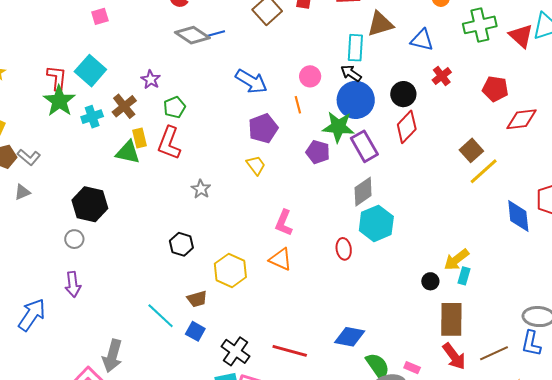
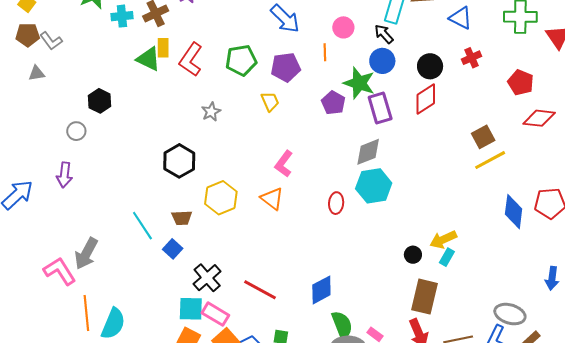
blue circle: (356, 100) -> (382, 61), size x0.7
green pentagon: (175, 107) -> (241, 60), moved, size x1.4
black hexagon: (90, 204) -> (100, 101), size x0.7
black hexagon: (181, 244) -> (179, 161), size x1.4
blue diamond: (350, 337) -> (321, 290), turned -52

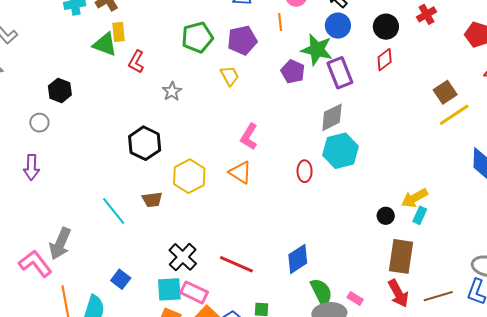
red L-shape: (191, 60) -> (136, 62), moved, size x0.7
red diamond: (426, 99) -> (385, 60), size x0.7
blue square: (173, 249) -> (121, 279), moved

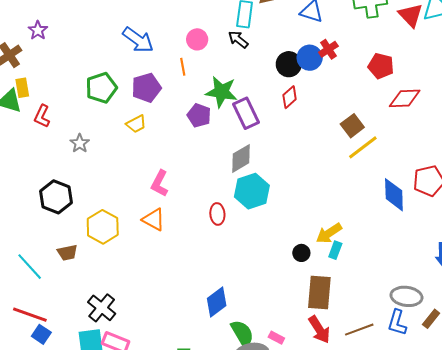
blue circle: (338, 26) -> (310, 58), moved
yellow trapezoid: (230, 76) -> (136, 124), turned 95
red line: (236, 264) -> (30, 315), moved

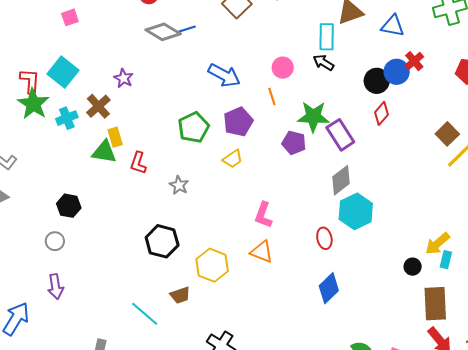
blue diamond: (217, 302) -> (329, 288), moved

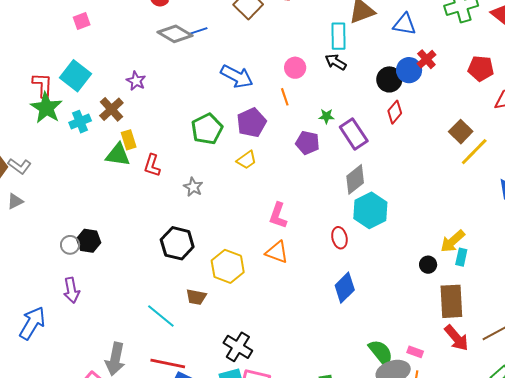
green star: (313, 117) -> (326, 116), size x0.5
black hexagon: (69, 206) -> (89, 241), moved
brown trapezoid: (180, 295) -> (196, 297), turned 30

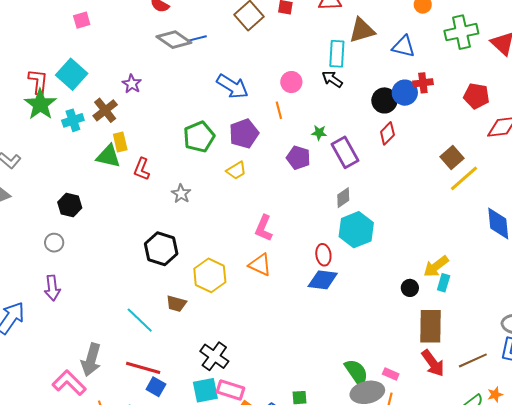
red cross: (426, 59) -> (423, 83), turned 30
gray diamond: (355, 179) -> (343, 198), size x0.7
black hexagon: (89, 241) -> (70, 205), moved
blue diamond: (345, 288) -> (323, 280), moved, turned 48

